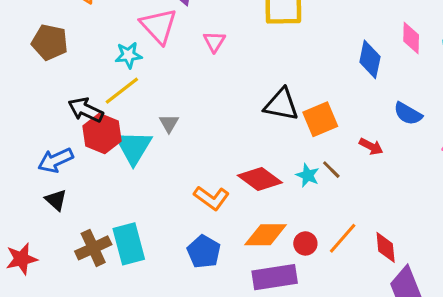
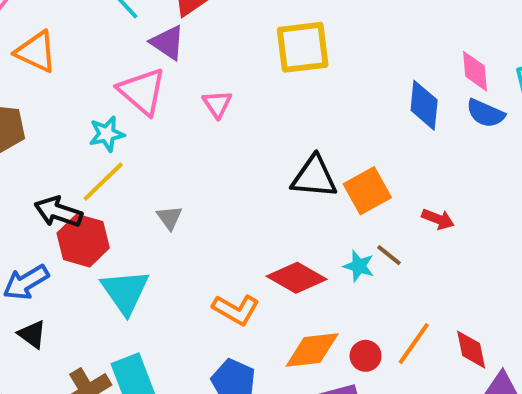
blue semicircle: (408, 114) -> (485, 113), moved
cyan triangle: (134, 147) -> (125, 292), moved

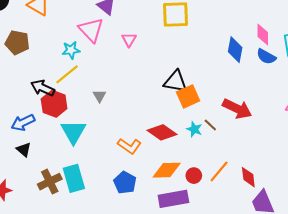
orange square: (367, 191) -> (188, 96), moved
red arrow: (438, 219) -> (237, 109), size x1.8

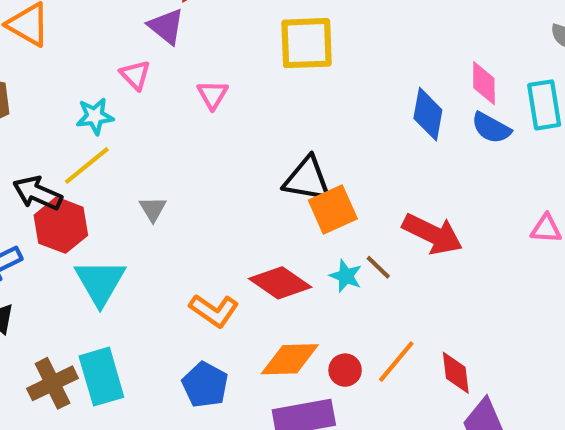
pink triangle: (91, 30) -> (135, 75), size x0.6

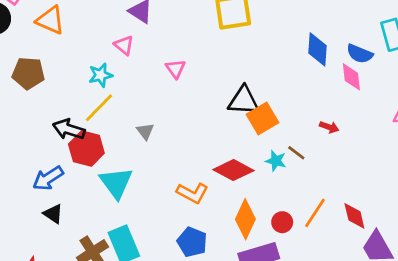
pink diamond: (484, 83) -> (351, 77), moved
pink triangle: (213, 95) -> (176, 69), moved
red arrow: (432, 234) -> (329, 127), size x0.5
orange diamond: (290, 359) -> (245, 219), turned -57

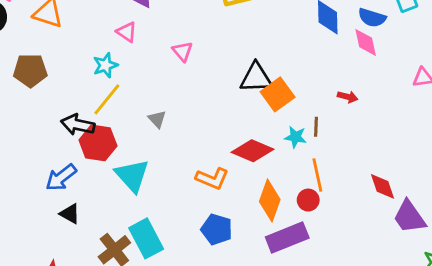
brown line: (296, 153) -> (316, 127), turned 60
orange line: (315, 213) -> (317, 175), moved, turned -40

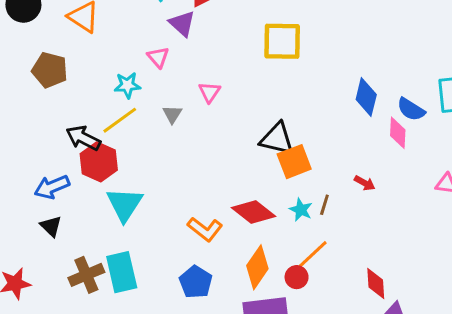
gray triangle: (157, 119) -> (172, 114), moved
orange line: (317, 175) -> (313, 254), turned 44

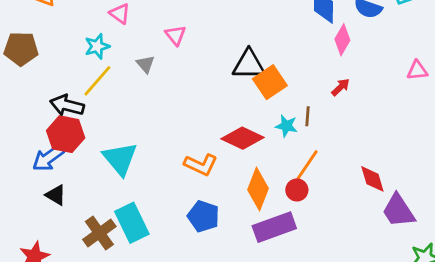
pink diamond: (398, 133) -> (342, 40), moved, turned 40
red hexagon: (99, 162) -> (66, 134), moved
red arrow: (365, 183) -> (341, 87), turned -60

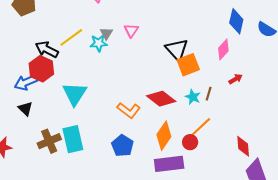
pink triangle: (176, 35) -> (131, 31), moved
pink diamond: (342, 40) -> (223, 49), moved
cyan star: (97, 46) -> (99, 43), moved
black triangle: (249, 65) -> (177, 50), turned 35

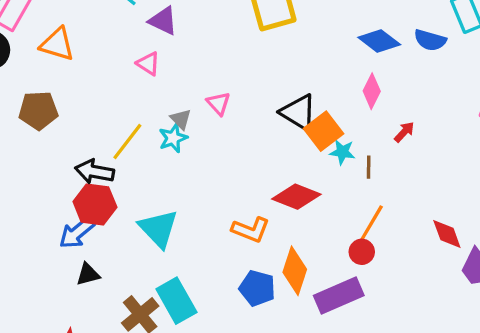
blue diamond: (236, 21) -> (379, 41), turned -50
cyan star: (193, 97) -> (342, 152), moved
black triangle: (25, 109) -> (88, 274), turned -42
orange diamond: (164, 136) -> (295, 271), moved

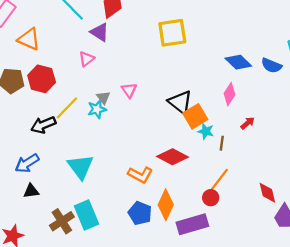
pink triangle: (148, 64) -> (87, 59), turned 42
black arrow: (95, 172) -> (43, 125), turned -40
red hexagon: (95, 204) -> (42, 79), moved

